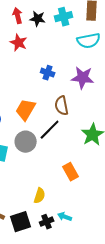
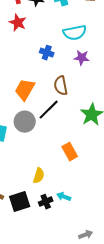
cyan semicircle: (89, 41) -> (75, 33), moved
purple star: (83, 78) -> (82, 58), size x0.7

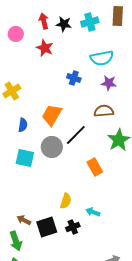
brown semicircle: (61, 86) -> (104, 111), moved, turned 96
orange rectangle: (70, 152) -> (95, 167), moved
cyan arrow: (64, 197) -> (93, 212), moved

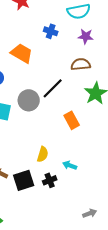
orange trapezoid: (52, 115) -> (22, 53), moved, turned 90

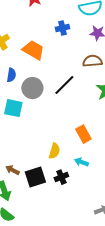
blue cross: (51, 31) -> (62, 28), turned -32
gray circle: (29, 100) -> (32, 88), moved
orange rectangle: (72, 120) -> (83, 134), moved

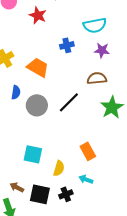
cyan square: (13, 108) -> (33, 154), moved
black square: (35, 177) -> (40, 194), turned 30

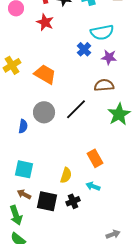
blue cross: (67, 45) -> (84, 49), moved, turned -32
blue semicircle: (16, 92) -> (23, 126), moved
cyan square: (33, 154) -> (24, 169), moved

